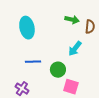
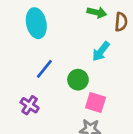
blue line: (33, 62) -> (44, 69), turned -49

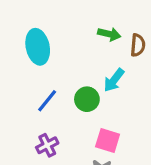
green circle: (78, 80) -> (87, 99), moved
purple cross: (30, 105) -> (47, 145), moved, turned 30

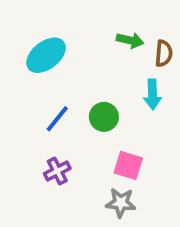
cyan ellipse: (38, 47) -> (46, 55), turned 64
cyan arrow: (114, 80) -> (152, 94), moved, turned -40

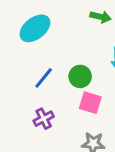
pink square: (128, 165) -> (90, 103), moved

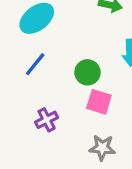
blue line: (44, 78) -> (35, 64), moved

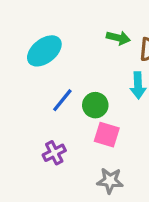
blue line: (35, 64) -> (62, 100), moved

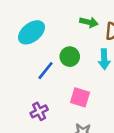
green circle: (95, 105) -> (70, 57), moved

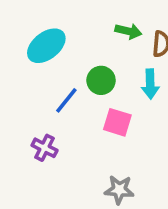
pink square: (80, 97) -> (117, 122), moved
purple cross: (39, 111) -> (45, 148), moved, turned -36

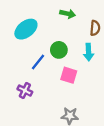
green arrow: (128, 31) -> (68, 14), moved

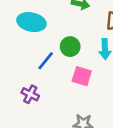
cyan ellipse: (26, 29) -> (31, 22), turned 50

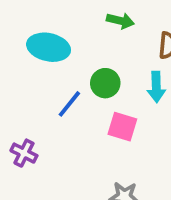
purple cross: (30, 94) -> (24, 153), moved

